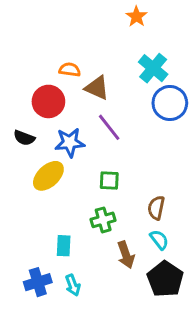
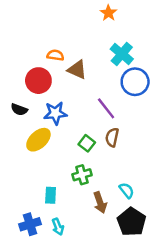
purple line: (109, 127) -> (106, 108), moved
green square: (109, 180) -> (87, 143), turned 35
brown semicircle: (156, 208) -> (112, 137), moved

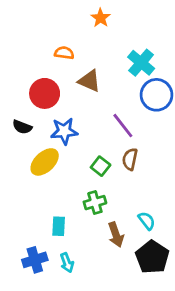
orange star: (108, 13) -> (101, 18), moved
orange semicircle: (55, 55) -> (64, 53), moved

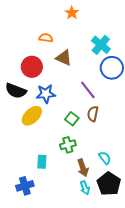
black semicircle: (22, 127) -> (16, 91), size x1.5
cyan arrow: (67, 263) -> (85, 188), moved

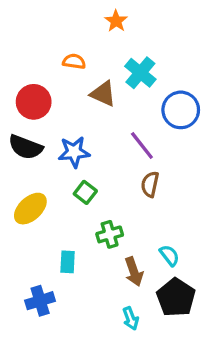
cyan cross: (101, 45) -> (140, 73), moved
red circle: (32, 67) -> (34, 102), moved
yellow ellipse: (32, 116) -> (30, 209), moved
green square: (72, 119) -> (85, 192), moved
cyan arrow: (85, 188) -> (131, 318), moved

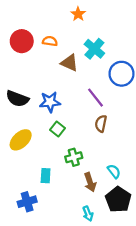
red circle: (34, 102) -> (22, 41), moved

